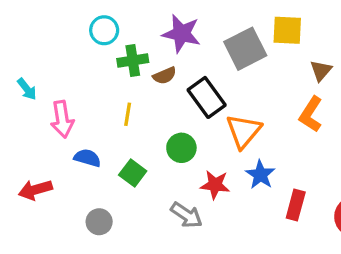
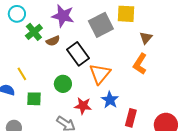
green cross: (133, 60) -> (34, 32), turned -30
yellow line: (128, 114) -> (22, 74), moved, turned -40
green square: (133, 173) -> (34, 99), turned -35

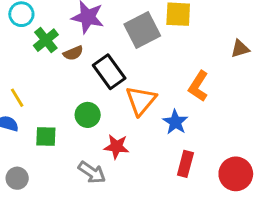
brown triangle: (146, 38) -> (240, 49), moved, turned 32
yellow line: (22, 74) -> (17, 98), moved
blue star: (110, 100) -> (175, 122), moved

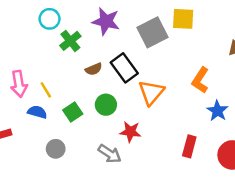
brown semicircle: (73, 53) -> (94, 69), moved
blue star: (175, 122) -> (217, 111), moved
green square: (46, 136) -> (73, 112), moved, turned -36
gray circle: (17, 178) -> (56, 149), moved

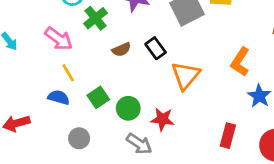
black rectangle: (124, 68) -> (156, 48), size x0.7
pink arrow: (19, 84) -> (59, 39), moved, turned -45
green circle: (106, 105) -> (128, 108), moved

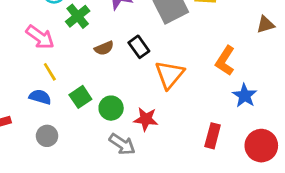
gray circle: (79, 138) -> (47, 136), moved

